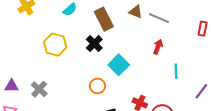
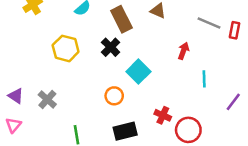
gray line: (159, 18) -> (209, 23), moved
purple triangle: (12, 86) -> (16, 96), turned 32

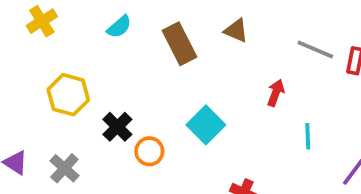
black cross: (111, 47) -> (117, 127), moved
yellow hexagon: (66, 48) -> (68, 95), moved
orange circle: (114, 96) -> (149, 151), moved

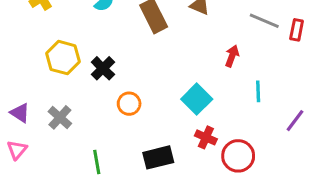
cyan square: (206, 125) -> (197, 99), moved
black cross: (117, 127) -> (103, 68), moved

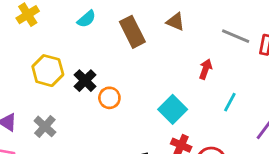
cyan line: (258, 91) -> (230, 102), turned 30
orange circle: (129, 104) -> (109, 98), moved

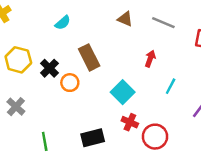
cyan semicircle: (86, 19) -> (63, 23), moved
brown rectangle: (132, 32) -> (89, 57), moved
gray line: (236, 36) -> (163, 23), moved

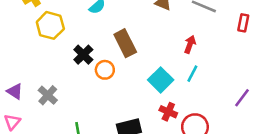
yellow hexagon: (18, 60) -> (50, 25), moved
cyan line: (171, 86) -> (192, 74), moved

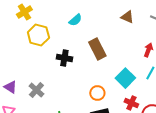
black cross: (83, 55) -> (64, 58), turned -35
orange circle: (105, 70) -> (97, 93), moved

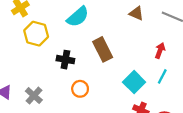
cyan semicircle: (75, 20) -> (78, 17), size x1.5
orange circle: (97, 93) -> (80, 89), moved

